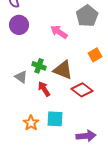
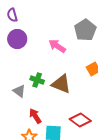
red arrow: (44, 89) -> (35, 116), moved
red diamond: (82, 90) -> (80, 120), moved

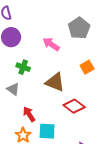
green cross: (37, 80) -> (23, 67), moved
red diamond: (80, 120) -> (74, 106), moved

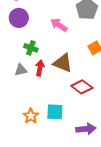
gray triangle: (13, 89) -> (21, 70), turned -48
red arrow: (29, 114) -> (40, 68), moved, turned 42

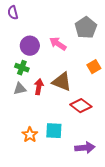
purple circle: (19, 18) -> (30, 46), moved
green cross: (31, 48) -> (22, 68), moved

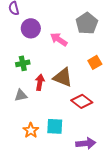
purple circle: (30, 46) -> (31, 28), moved
green cross: (22, 68) -> (23, 63), turned -32
gray triangle: (20, 89) -> (21, 95), moved

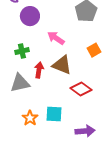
pink arrow: (59, 39) -> (56, 38), moved
gray triangle: (21, 95) -> (20, 83), size x1.5

